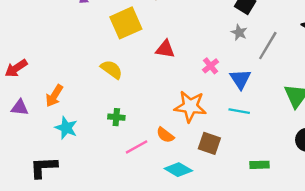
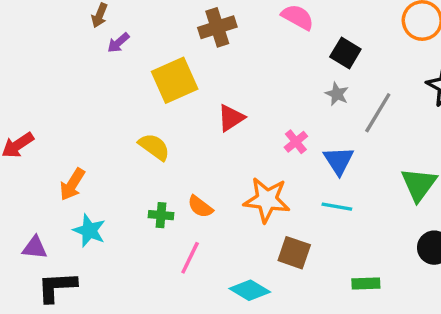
red triangle: (165, 49) -> (231, 118), turned -42
purple triangle: (20, 108) -> (35, 248), moved
orange semicircle: (165, 135) -> (200, 207), moved
pink line: (137, 147) -> (190, 258), turned -35

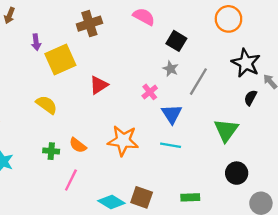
purple arrow: (118, 43) -> (36, 42), moved, turned -56
pink cross: (296, 142) -> (150, 92), moved
brown square: (294, 253) -> (142, 197), moved

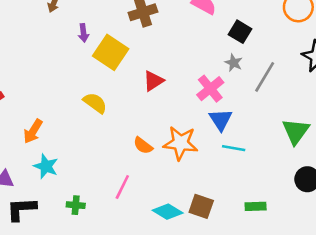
yellow square: (60, 60) -> (111, 52), turned -32
pink cross: (150, 92) -> (210, 89), size x1.5
blue triangle: (172, 114) -> (221, 120), moved
orange semicircle: (78, 145) -> (143, 146), moved
green cross: (51, 151) -> (76, 205), moved

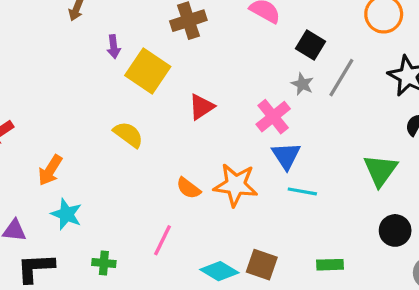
gray line: (265, 77) -> (341, 78), moved

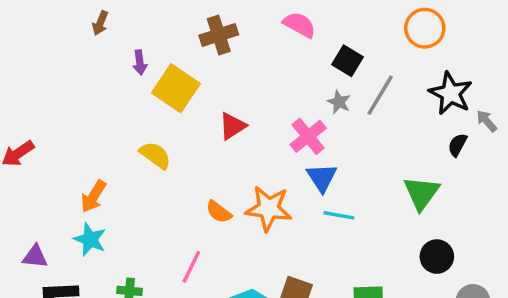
orange arrow: (50, 170) -> (93, 196), moved

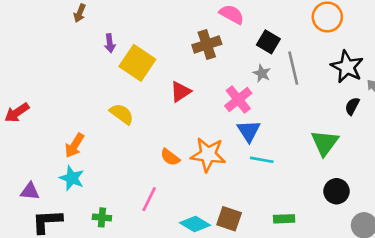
brown cross: (219, 35) -> (207, 44), moved
gray line: (380, 95) -> (293, 68), turned -44

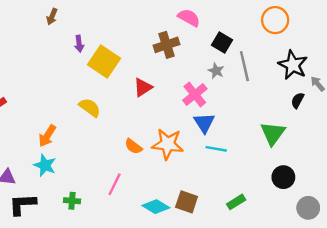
green rectangle: (284, 219) -> (236, 202), turned -30

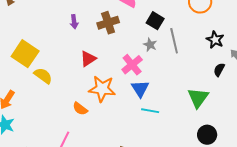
purple arrow: (79, 44) -> (74, 22), moved
yellow square: (104, 61) -> (25, 54), moved
black star: (293, 65) -> (215, 40), size x0.7
orange star: (168, 144) -> (102, 89), moved

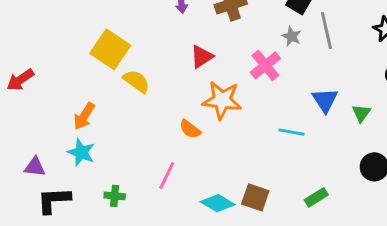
blue triangle: (140, 89) -> (325, 100), moved
green triangle: (198, 98) -> (361, 113), size x0.6

